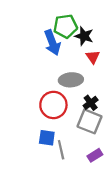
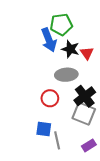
black star: (84, 36) -> (70, 49), moved
black cross: (91, 103) -> (85, 96), size x1.5
red circle: (53, 105) -> (50, 98), size x0.7

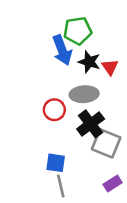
black cross: (85, 96) -> (91, 124), moved
red circle: (50, 98) -> (54, 110), moved
gray line: (57, 140) -> (61, 186), moved

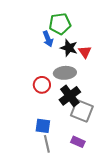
blue arrow: (62, 50) -> (48, 39), size x0.7
purple rectangle: (113, 184) -> (78, 142), moved, turned 56

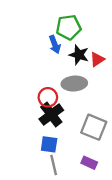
red triangle: (85, 52) -> (97, 59), turned 32
black cross: (70, 96) -> (51, 115), moved

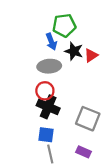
gray ellipse: (74, 84) -> (49, 66), moved
black cross: (51, 115) -> (48, 107), turned -30

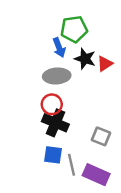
gray square: (88, 119) -> (101, 136), size x0.7
purple rectangle: (83, 152) -> (96, 175), size x1.5
gray line: (50, 154) -> (71, 165), moved

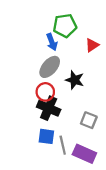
black star: (85, 59) -> (75, 80), moved
red triangle: (105, 64) -> (92, 45), moved
gray ellipse: (57, 76) -> (50, 67), turned -45

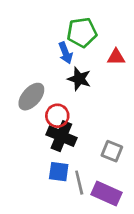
red triangle: (92, 45) -> (116, 57), turned 32
gray ellipse: (50, 67) -> (31, 97), moved
black star: (75, 80) -> (79, 79), moved

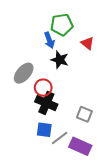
red triangle: (116, 57) -> (87, 43), turned 40
gray line: (79, 183) -> (60, 138), turned 66

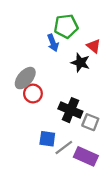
black star: (60, 60) -> (80, 63), moved
red circle: (43, 88) -> (33, 94), moved
black cross: (46, 103) -> (70, 110), moved

